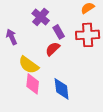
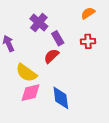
red cross: (88, 35) -> (88, 41), size x0.6
pink diamond: (33, 84) -> (30, 93), turned 70

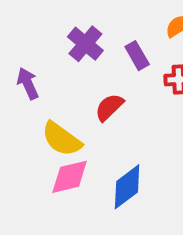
purple rectangle: (58, 38) -> (137, 56), moved
blue diamond: (61, 98) -> (127, 187), turned 60

